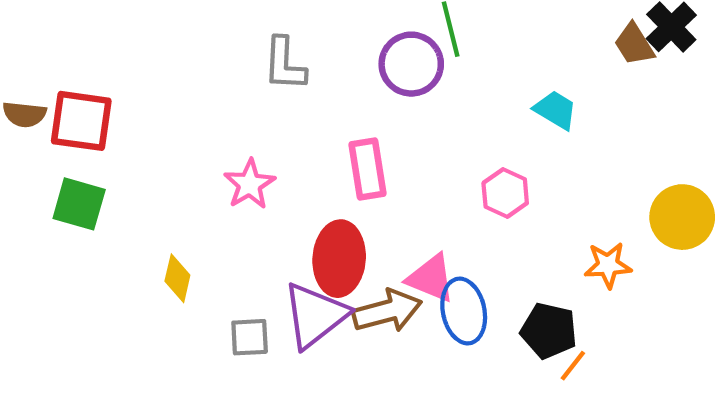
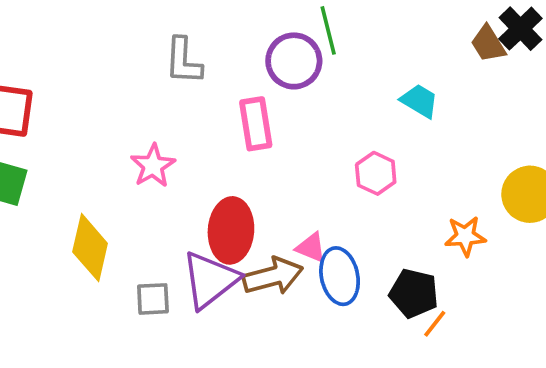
pink rectangle: (368, 169) -> (256, 124), moved
yellow diamond: (177, 278) -> (90, 248), size x1.6
pink triangle: (431, 278) -> (311, 248), size x0.7

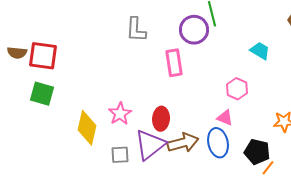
pink star: (153, 166) -> (120, 114), moved
red ellipse: (231, 230) -> (161, 119), size x0.7
pink triangle: (311, 248) -> (225, 118), moved

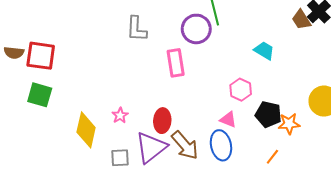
pink star: (120, 114) -> (120, 115), size x0.7
brown arrow: (183, 143) -> (185, 145), turned 64
black pentagon: (257, 152) -> (268, 114), moved
orange line: (268, 168) -> (272, 157), moved

